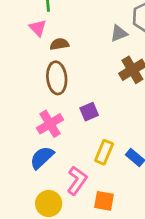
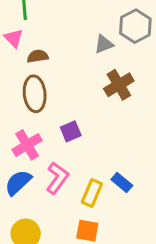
yellow rectangle: (104, 152) -> (92, 193), moved
pink L-shape: (77, 181) -> (57, 178), moved

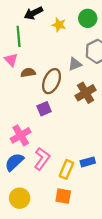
brown ellipse: (35, 94) -> (52, 81), moved, turned 30
purple square: (71, 131) -> (44, 109), moved
blue rectangle: (122, 182) -> (88, 162), turned -56

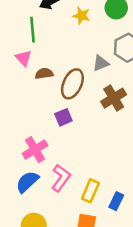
blue rectangle: (88, 162) -> (116, 201), moved, turned -48

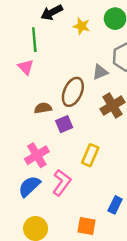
brown semicircle: (44, 74) -> (43, 108), moved
yellow rectangle: (90, 191) -> (90, 155), moved

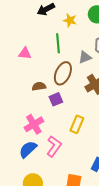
green line: (34, 40) -> (58, 43), moved
pink triangle: (26, 67) -> (25, 53), turned -40

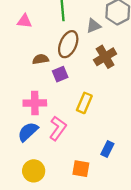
pink cross: (34, 124) -> (35, 103), turned 30

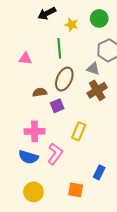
gray triangle: (94, 26) -> (93, 69), moved, turned 40
blue semicircle: (28, 132) -> (28, 157), turned -120

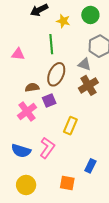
pink cross: (35, 131) -> (27, 112), moved, turned -36

